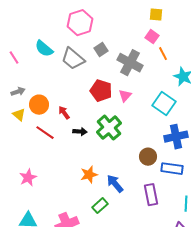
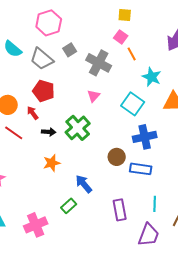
red pentagon: (101, 91) -> (44, 91), moved
orange star: (89, 175) -> (52, 163), moved
purple rectangle: (151, 195) -> (120, 210), moved

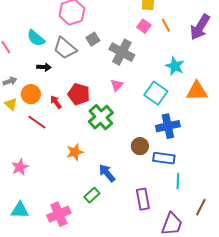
orange line: (132, 54) -> (166, 25), moved
red pentagon: (44, 91) -> (79, 94), moved
black arrow: (49, 132) -> (44, 67), moved
cyan line: (155, 204) -> (178, 181), moved

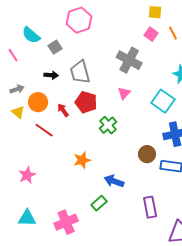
cyan semicircle: (36, 38) -> (31, 35), moved
gray square: (93, 39) -> (55, 47), moved
gray trapezoid: (65, 48) -> (80, 72), moved, turned 35
green cross: (101, 117) -> (108, 125), size x0.7
blue arrow: (107, 173) -> (114, 181), turned -30

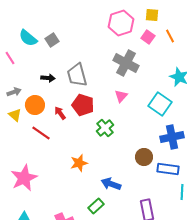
pink hexagon: (79, 20) -> (121, 23), moved
gray square: (55, 47) -> (52, 40), moved
pink star: (27, 175) -> (24, 178), size x1.5

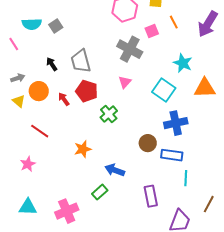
pink square: (148, 37) -> (152, 31), moved, turned 32
cyan semicircle: (28, 38) -> (32, 24), turned -42
black arrow: (48, 78) -> (52, 64), turned -128
red line: (41, 133) -> (40, 131), moved
pink star: (24, 178) -> (28, 164), size x0.6

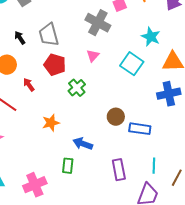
red arrow: (64, 99) -> (29, 85), moved
blue cross: (176, 123) -> (169, 94), moved
cyan line: (186, 178) -> (154, 166), moved
green rectangle: (100, 192) -> (68, 166), turned -42

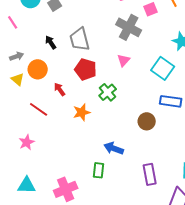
orange star: (51, 123) -> (82, 112), moved
blue rectangle: (140, 129) -> (171, 101), moved

